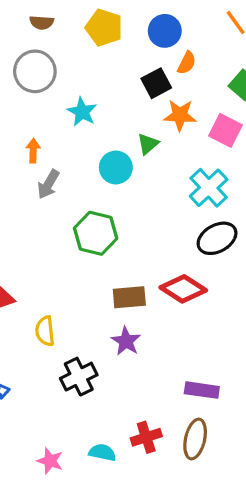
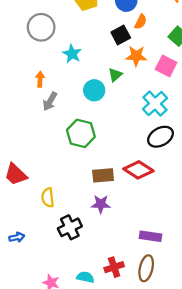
purple star: (126, 341) -> (101, 204), turned -30

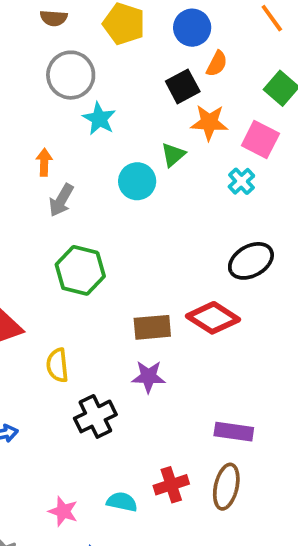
gray circle: (41, 27) -> (71, 75), moved
cyan cross: (155, 104) -> (241, 181), moved, size x0.6
green hexagon: (81, 133) -> (80, 270), moved

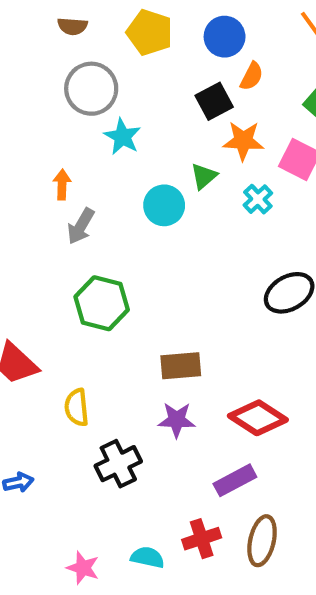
cyan cross: (241, 181) -> (258, 199), moved
red diamond: (213, 318) -> (258, 418), moved
purple rectangle: (234, 432) -> (235, 480), moved, turned -36

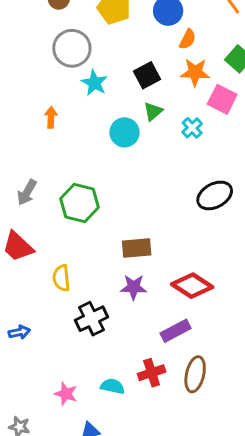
black square: (214, 101) -> (147, 75), moved
orange star: (243, 141) -> (195, 72), moved
gray arrow: (81, 226) -> (27, 192), moved

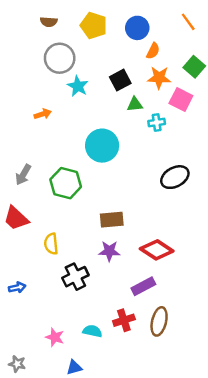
green triangle: (153, 111) -> (135, 104), moved, turned 35
orange arrow: (51, 117) -> (43, 114), turned 70
cyan cross: (192, 128) -> (157, 123), turned 35
cyan circle: (125, 132) -> (102, 146), moved, size x1.4

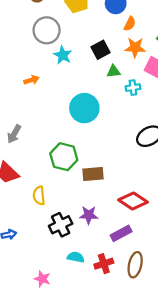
green hexagon: (66, 183) -> (64, 157), moved
purple star: (109, 251) -> (89, 215), moved
cyan semicircle: (92, 331) -> (76, 257), moved

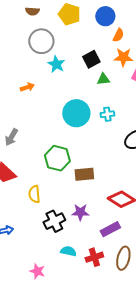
cyan cross: (133, 88) -> (107, 114), moved

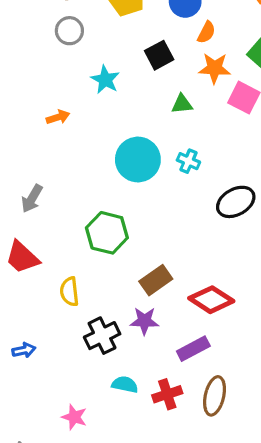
gray circle: (41, 41) -> (69, 31), moved, size x0.7
black square: (91, 59) -> (159, 55), moved
cyan cross: (107, 114) -> (188, 161), turned 32
brown rectangle: (84, 174) -> (156, 280), moved, turned -30

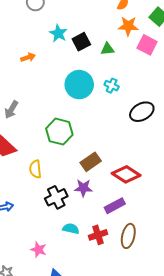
black square: (159, 55) -> (81, 42), moved

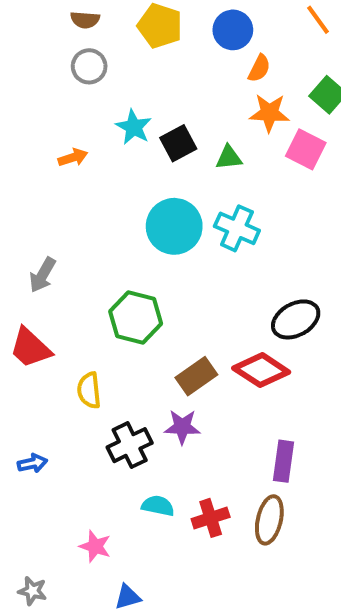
orange arrow: (28, 57) -> (73, 157), moved
cyan cross: (112, 86) -> (237, 228), size x1.5
black ellipse: (142, 112) -> (296, 319), moved
red diamond: (126, 174) -> (261, 370), moved
purple rectangle: (115, 206) -> (283, 461), moved, turned -54

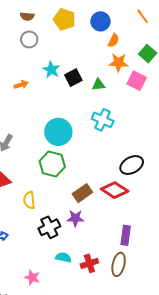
cyan circle: (174, 226) -> (58, 132), moved

